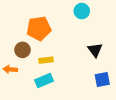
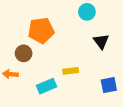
black triangle: (95, 50) -> (101, 41), moved
yellow rectangle: (46, 60) -> (71, 71), moved

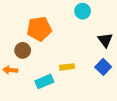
black triangle: (101, 41) -> (105, 40), moved
blue square: (109, 85) -> (103, 67), moved, turned -35

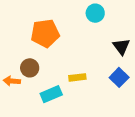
brown circle: (23, 50) -> (30, 68), moved

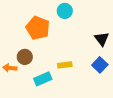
cyan circle: (95, 13) -> (65, 11), moved
orange pentagon: (45, 33) -> (38, 28), turned 30

